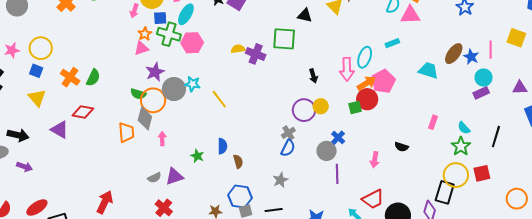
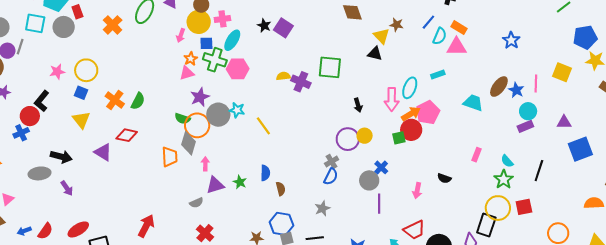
black triangle: (305, 15) -> (375, 54), moved
purple arrow: (24, 167) -> (67, 188), turned 35
purple triangle: (174, 176) -> (215, 185), moved

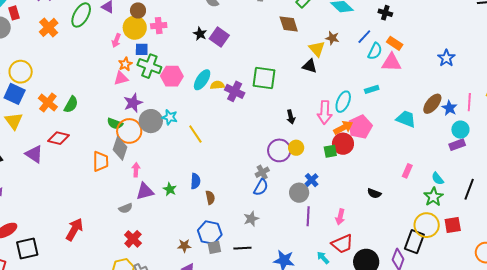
cyan ellipse: (232, 40) -> (202, 80), moved
blue square: (81, 93) -> (15, 94), size x1.5
pink arrow: (417, 191) -> (340, 217), moved

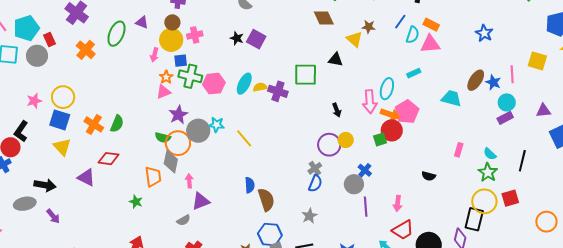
black triangle: (310, 66) -> (336, 60), moved
orange arrow: (343, 128) -> (390, 114), turned 54
green star: (170, 189) -> (136, 202), moved
brown semicircle: (210, 198) -> (266, 200), size x1.6

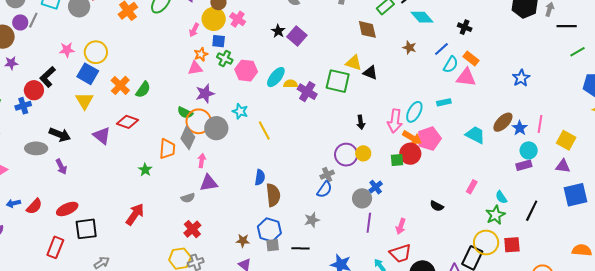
pink cross: (195, 35) -> (238, 19), turned 35
yellow triangle: (355, 39) -> (354, 63), moved, turned -36
yellow square: (537, 61) -> (566, 140), moved
green cross: (190, 76) -> (225, 59), size x0.7
gray circle: (198, 131) -> (216, 128), moved

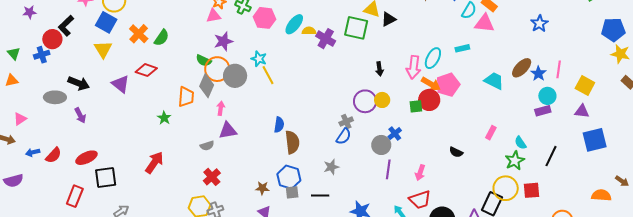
black triangle: (370, 73) -> (389, 19), turned -49
yellow line: (264, 131) -> (268, 75), moved

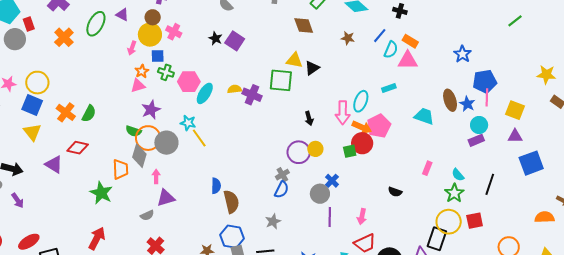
cyan ellipse: (294, 24) -> (205, 93), moved
blue pentagon: (613, 30) -> (485, 81), moved
brown ellipse: (522, 68) -> (450, 100), turned -55
green star: (164, 118) -> (101, 193), size x1.6

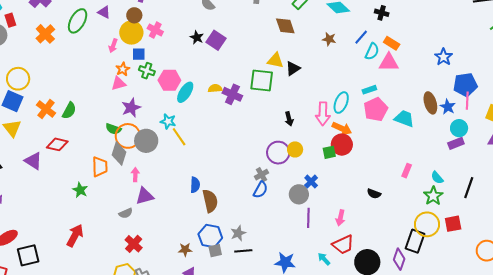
pink pentagon: (379, 126) -> (376, 109), moved
green star: (101, 193) -> (80, 190), size x0.7
gray star: (273, 221) -> (238, 233), moved

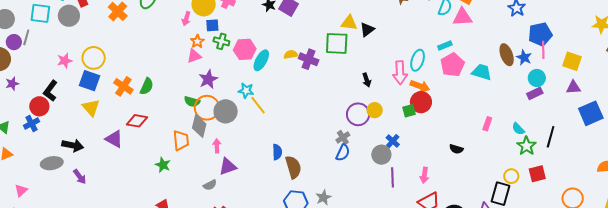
green star: (433, 196) -> (526, 146), moved
yellow circle: (427, 224) -> (511, 176), size x0.6

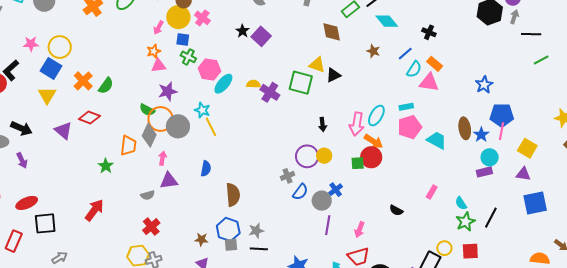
orange star: (197, 41) -> (154, 51), moved
blue semicircle: (277, 152) -> (206, 169), moved
blue semicircle: (343, 153) -> (300, 192), moved

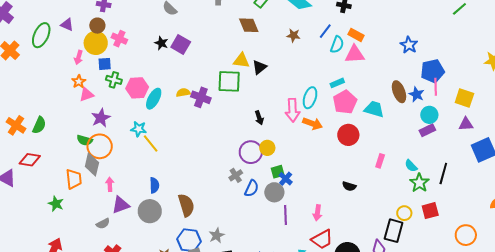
gray circle: (178, 126) -> (150, 211), moved
red circle: (371, 157) -> (348, 135), moved
green square: (358, 163) -> (278, 172), moved

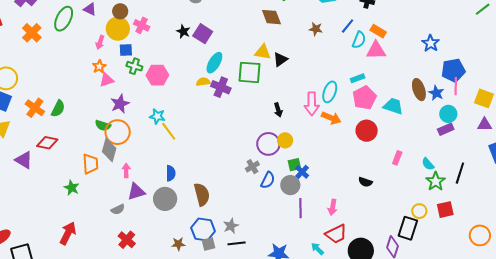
cyan ellipse: (154, 99) -> (214, 63), moved

